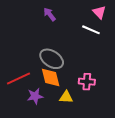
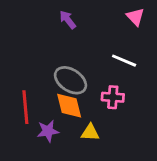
white line: (91, 30) -> (124, 61), moved
red line: (18, 79) -> (25, 107), turned -70
pink cross: (87, 82) -> (113, 97), moved

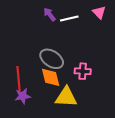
white line: (124, 61) -> (69, 19), moved, turned -36
purple star: (48, 131) -> (23, 96), moved
yellow triangle: (90, 132) -> (66, 97), size x1.6

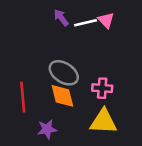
pink triangle: (99, 12) -> (106, 20), moved
purple star: (23, 96) -> (47, 129), moved
yellow triangle: (66, 97) -> (103, 122), moved

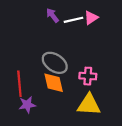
pink triangle: (106, 20) -> (91, 18), turned 40
purple star: (47, 129) -> (27, 105), moved

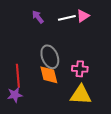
purple arrow: (53, 15) -> (38, 17), moved
gray ellipse: (55, 63) -> (50, 57), turned 35
purple star: (27, 105) -> (15, 95), moved

